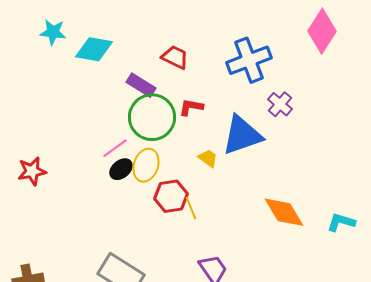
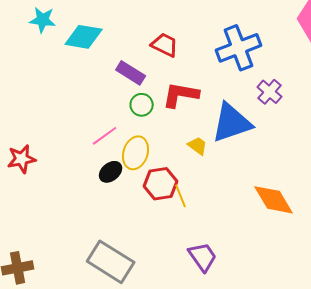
red L-shape: (191, 107) -> (181, 95), size x1.5
green circle: (152, 117) -> (142, 105), size x0.5
black ellipse: (121, 169) -> (111, 172), moved

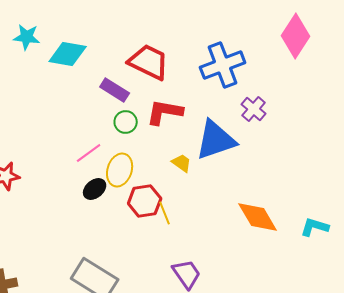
red trapezoid: (165, 45) -> (149, 62), size x1.5

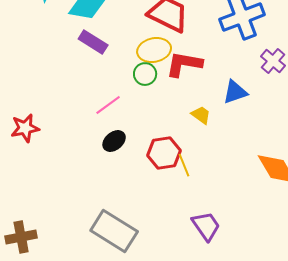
purple rectangle: (115, 90) -> (93, 42), moved
blue triangle: (216, 140) -> (235, 92), size x0.6
yellow ellipse: (120, 170) -> (154, 50), moved, turned 60

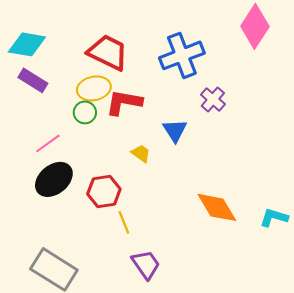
blue triangle: (235, 92) -> (175, 130), turned -44
black ellipse: (114, 141) -> (54, 179), size x1.6
yellow line: (184, 165) -> (124, 222), moved

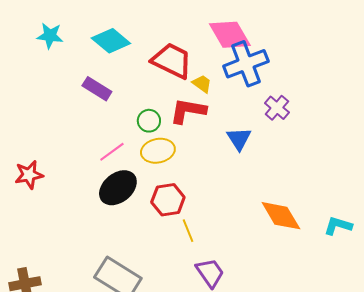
pink diamond: (255, 26) -> (230, 35), moved, turned -63
cyan diamond: (27, 44) -> (111, 41), moved, turned 30
yellow ellipse: (94, 88) -> (158, 151), moved
yellow trapezoid: (141, 153) -> (202, 84), moved

